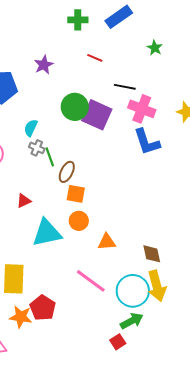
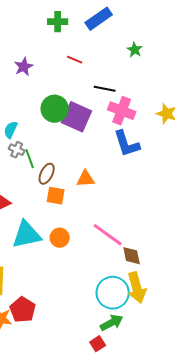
orange circle: (79, 221) -> (60, 238), moved
orange triangle: (107, 242) -> (86, 179), moved
pink line: (91, 281) -> (108, 235), moved

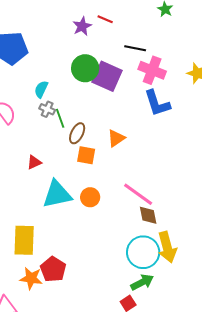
purple star: (24, 67) -> (82, 26), moved
orange triangle: (86, 179) -> (116, 138), turned -30
brown diamond: (132, 256) -> (148, 215), moved

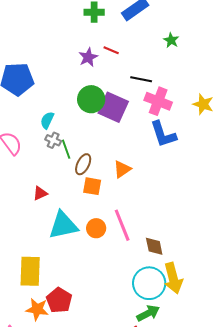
pink line: (138, 194) -> (122, 225), moved, turned 32

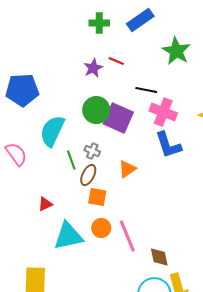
green star: (171, 40) -> (176, 51), size x1.8
cyan semicircle: (47, 120) -> (52, 131), size x1.8
gray cross: (53, 140) -> (92, 151), moved
orange triangle: (122, 169) -> (127, 169), moved
orange circle: (96, 228) -> (101, 228), moved

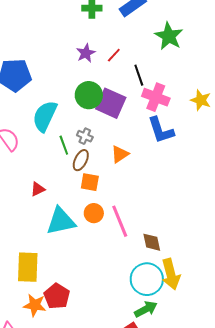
red line: (116, 61) -> (114, 55), moved, turned -70
black line: (146, 90) -> (139, 75), turned 60

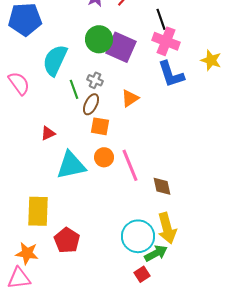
black line: (139, 75) -> (161, 19), moved
yellow star: (201, 100) -> (211, 60), moved
yellow arrow: (171, 274) -> (167, 228), moved
cyan circle: (147, 279) -> (138, 236), moved
orange star: (35, 305) -> (27, 253), moved

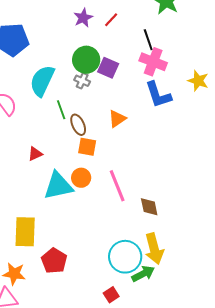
purple square: (121, 47) -> (108, 68), size x0.7
gray cross: (95, 80) -> (82, 81), moved
brown ellipse: (91, 104) -> (78, 125), turned -50
orange circle: (104, 157) -> (81, 178), moved
red square: (142, 274) -> (111, 295), moved

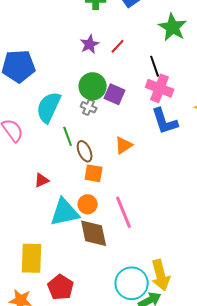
brown diamond: (149, 207) -> (94, 233), moved, size x1.5

